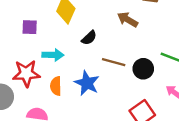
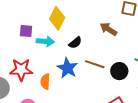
cyan arrow: (53, 55) -> (45, 41), moved
blue star: (87, 83) -> (67, 68), moved

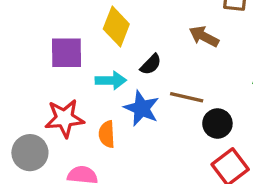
purple square: (26, 31) -> (66, 53), size x1.5
cyan arrow: (45, 41) -> (111, 80), moved
black circle: (119, 71) -> (217, 124), moved

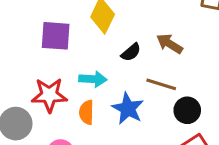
brown arrow: (204, 36) -> (170, 44), moved
cyan arrow: (111, 80) -> (93, 79), moved
blue star: (142, 108) -> (128, 109), moved

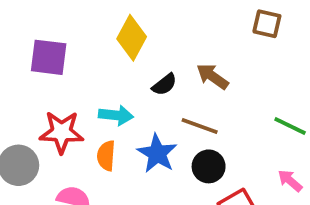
purple square: (56, 36) -> (49, 57), moved
black circle: (187, 110) -> (209, 166), moved

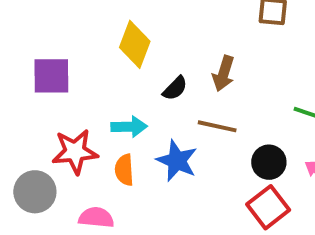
brown arrow: (212, 76) -> (224, 73), turned -100
black circle: (209, 166) -> (269, 162), moved

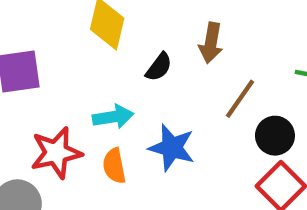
brown line: (217, 126) -> (240, 99), moved, turned -60

